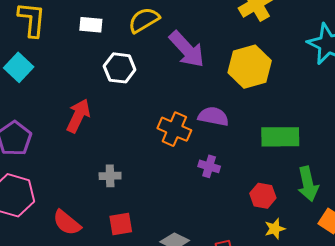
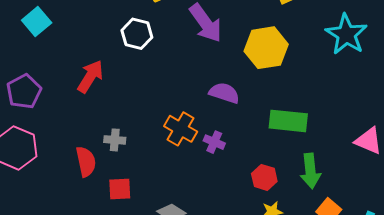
orange cross: (174, 129) -> (181, 129), moved
red semicircle: (67, 223) -> (86, 162), moved, turned -148

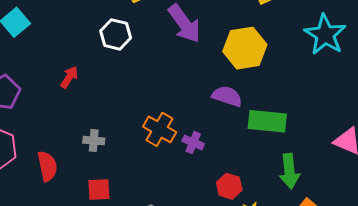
red arrow: (90, 76) -> (69, 77), size x0.7
purple semicircle: (224, 93) -> (227, 96), moved
red semicircle: (86, 162) -> (47, 166), moved
red hexagon: (264, 177) -> (229, 186), moved

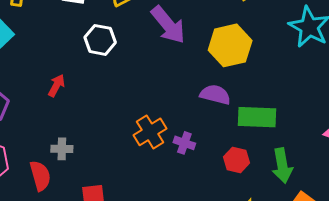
orange cross: (160, 129) -> (150, 132), turned 32
gray cross: (94, 141) -> (62, 149), moved
red hexagon: (229, 186) -> (237, 160), moved

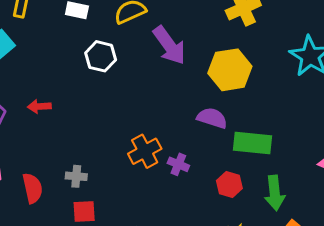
red arrow: (56, 85) -> (39, 106), moved, turned -125
gray cross: (62, 149) -> (76, 176), moved

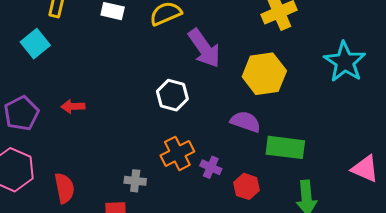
white hexagon: (101, 56) -> (172, 95), moved
gray cross: (76, 176) -> (135, 181), moved
red hexagon: (229, 184) -> (246, 186), moved

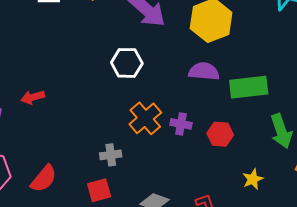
red semicircle: (64, 188) -> (44, 179), turned 64

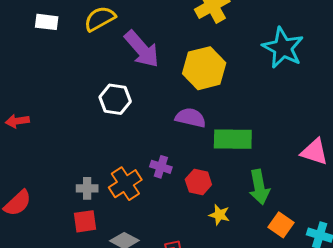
orange cross: (145, 118) -> (125, 184), moved
yellow star: (253, 179) -> (219, 215), moved, turned 30
red square: (99, 190) -> (85, 221), moved

